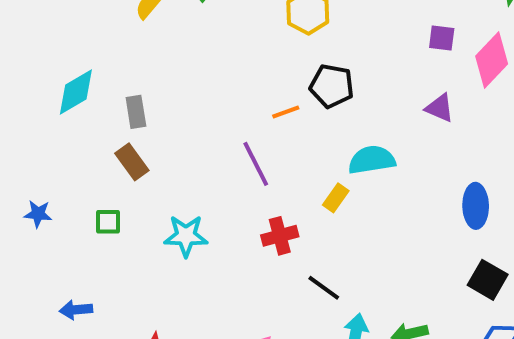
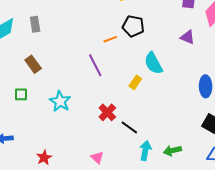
gray rectangle: (136, 112) -> (35, 24), moved
cyan semicircle: (372, 160) -> (153, 63), turned -110
cyan star: (186, 236) -> (60, 101), turned 30
red cross: (280, 236) -> (107, 112), moved, turned -30

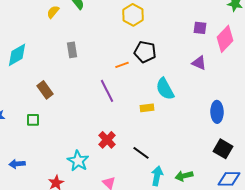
gray rectangle: (35, 24) -> (72, 50), moved
yellow rectangle: (135, 82) -> (147, 108), turned 48
cyan star: (60, 101) -> (78, 161), moved
red cross: (107, 112) -> (107, 140), moved

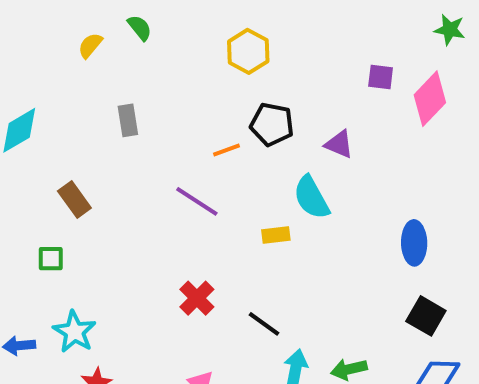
purple triangle: (199, 63) -> (339, 144), moved
purple line: (107, 91) -> (197, 201), turned -30
cyan star: (78, 161) -> (74, 332), moved

